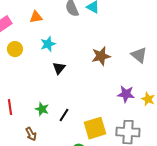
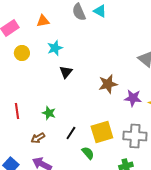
brown star: (101, 56) -> (108, 84), moved
black line: (64, 115) -> (71, 133), moved
brown arrow: (31, 134) -> (38, 138), turned 88

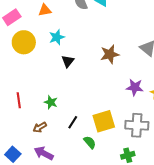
yellow circle: (22, 53) -> (24, 42), size x1.5
brown star: (108, 84) -> (110, 54), moved

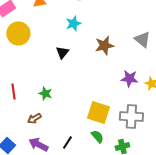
cyan star: (57, 37) -> (73, 24), moved
yellow square: (104, 121) -> (98, 112), turned 35
black line: (73, 122) -> (67, 142), moved
green semicircle: (90, 142) -> (97, 136), moved

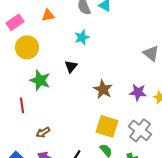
brown star: (104, 46) -> (103, 89), moved, turned -30
green star: (45, 94) -> (40, 80), moved, size x1.5
gray cross: (131, 116) -> (140, 130), turned 35

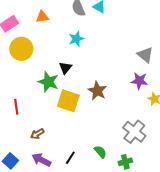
green star: (40, 80) -> (48, 82), moved
purple star: (138, 92) -> (139, 81), moved
yellow square: (107, 126) -> (68, 101), moved

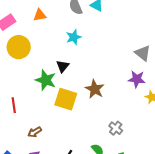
gray cross: (134, 132) -> (116, 128), moved, size x0.6

